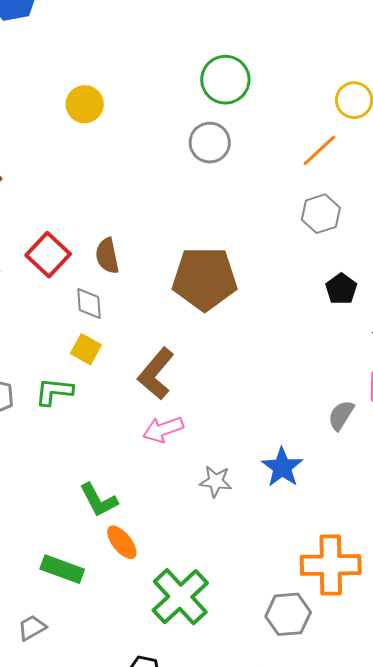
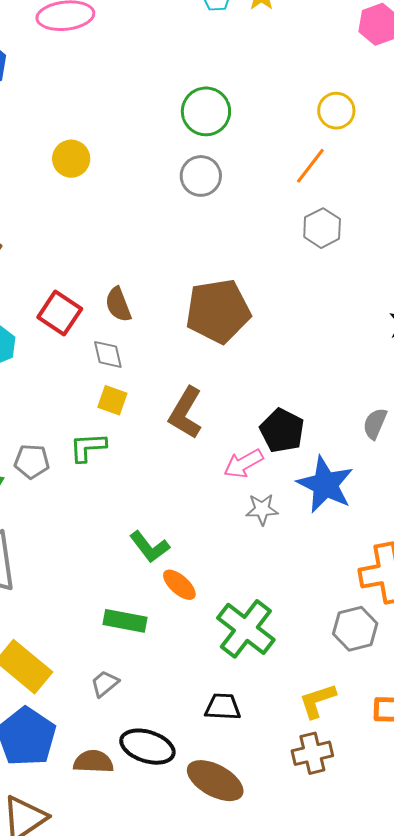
black pentagon: (341, 289) -> (282, 431), moved, size x1.4
pink arrow: (163, 430) -> (243, 464), moved
blue star: (282, 467) -> (325, 485), size x1.4

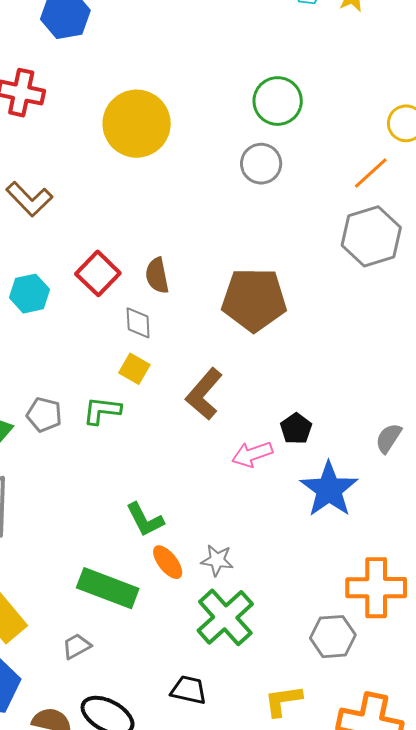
yellow circle: (71, 159) -> (137, 124), size x1.8
gray hexagon: (322, 228) -> (371, 236), size x1.5
black pentagon: (282, 431) -> (296, 429), size x0.7
gray star: (262, 509) -> (217, 560), moved
green rectangle: (125, 621) -> (108, 588), size x1.4

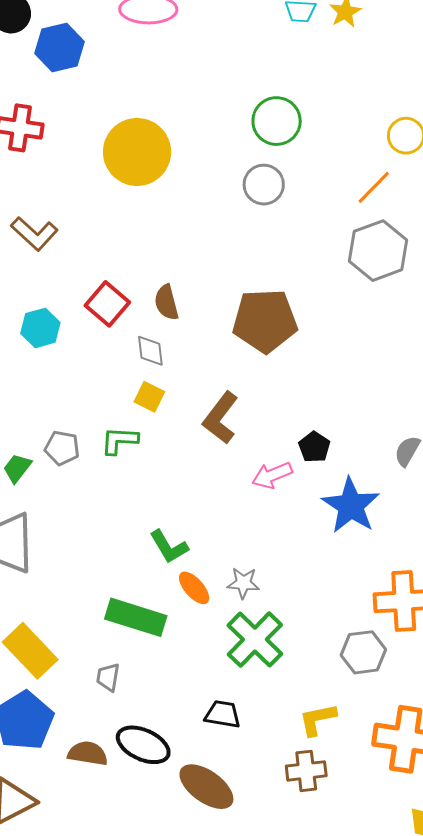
gray trapezoid: (77, 646) -> (108, 677), turned -48

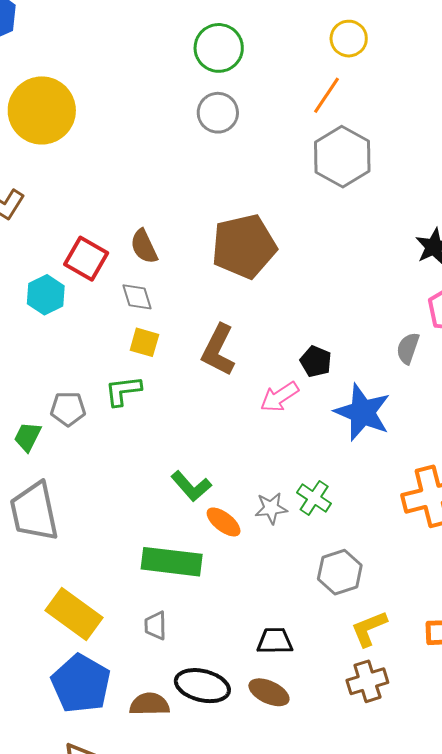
yellow circle: (137, 152) -> (42, 110), moved
cyan hexagon: (40, 328) -> (46, 295), moved
green cross: (255, 640) -> (314, 498), moved, size x0.6
gray hexagon: (363, 652) -> (340, 572), moved
brown ellipse: (206, 787) -> (269, 692), moved, size x0.7

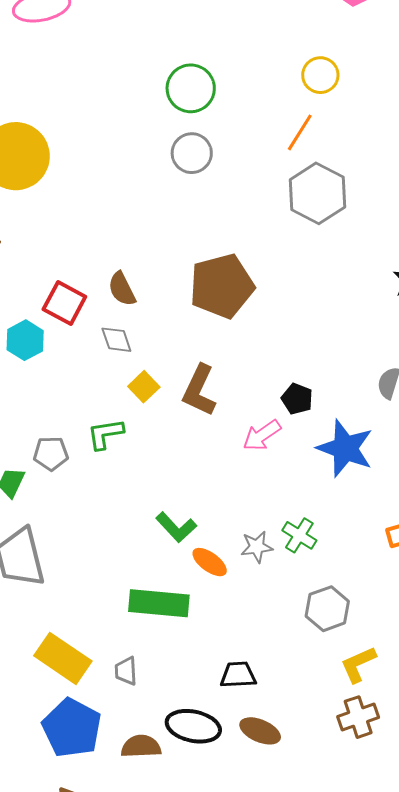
yellow square: (144, 342) -> (144, 387), moved, turned 32
gray trapezoid: (155, 626) -> (126, 671), moved
black trapezoid: (275, 641) -> (238, 675), moved

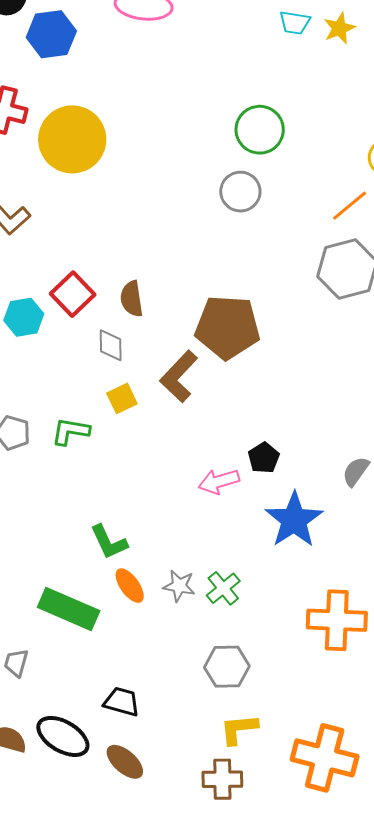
brown L-shape: (199, 390) -> (179, 377), moved

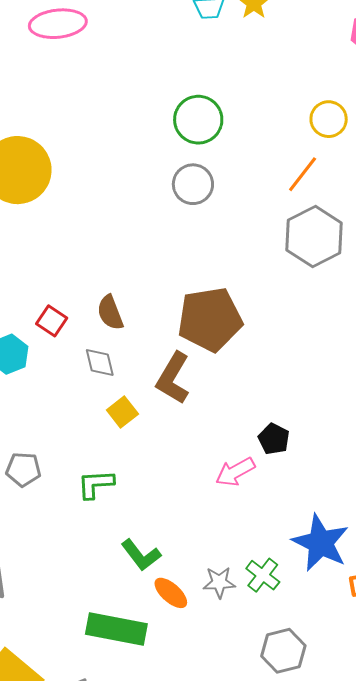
red square: (73, 294) -> (52, 321), size x0.7
green L-shape: (71, 431) -> (96, 484), moved
blue star: (294, 520) -> (321, 543), moved

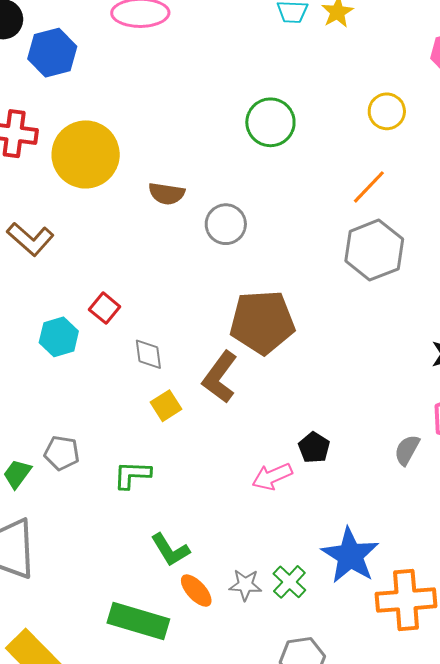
yellow circle: (329, 119) -> (387, 111), moved
gray circle: (193, 184) -> (226, 224), moved
brown semicircle: (110, 313) -> (167, 194), moved, turned -66

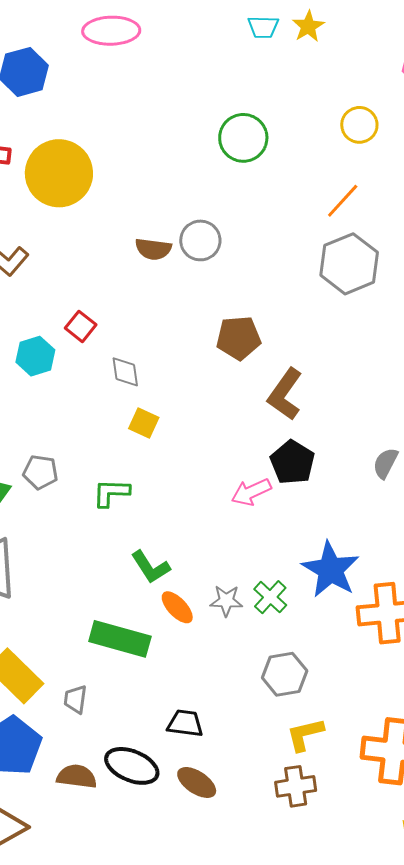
brown semicircle: (167, 194) -> (153, 249), moved
brown pentagon: (262, 322) -> (239, 338), size x0.7
brown L-shape: (220, 377) -> (285, 394), moved
yellow square: (166, 406) -> (144, 423), turned -32
black pentagon: (314, 448) -> (292, 462), size x1.4

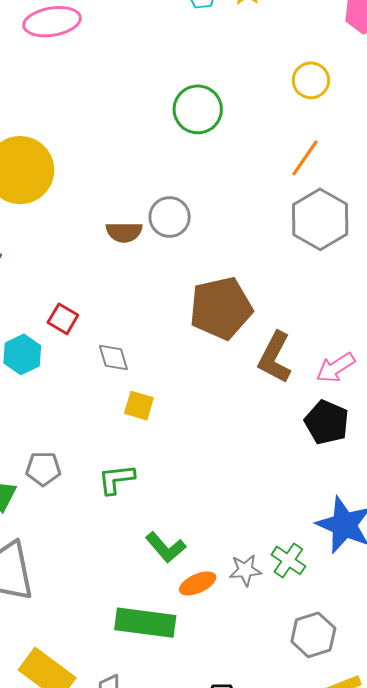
brown pentagon: (239, 338) -> (221, 308), size x1.4
black pentagon: (292, 462) -> (327, 422), moved
pink arrow: (251, 492) -> (336, 368), moved
orange ellipse: (177, 607) -> (198, 583), turned -63

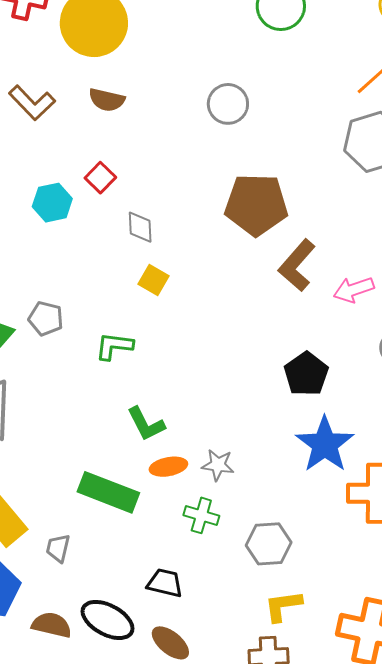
brown semicircle: (124, 232) -> (107, 100), moved
black pentagon: (327, 422) -> (306, 374), moved
green cross: (288, 560) -> (201, 515), moved, turned -32

